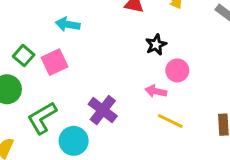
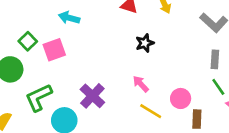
pink circle: (177, 70) -> (181, 98), moved
pink arrow: (156, 91) -> (141, 84), turned 30

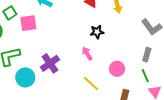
pink arrow: (141, 84) -> (87, 54), moved
pink circle: (181, 98) -> (117, 69), moved

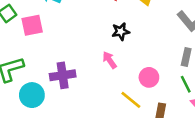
purple cross: (50, 63) -> (63, 75), turned 30
yellow line: (91, 84) -> (131, 100), moved

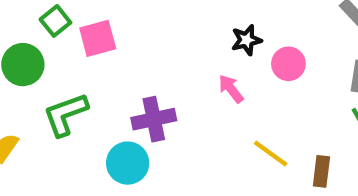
pink circle: (149, 77) -> (288, 64), moved
cyan circle: (32, 95) -> (128, 163), moved

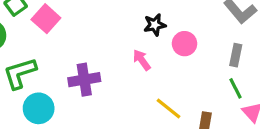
pink square: (98, 38) -> (46, 19), turned -36
cyan circle: (128, 163) -> (39, 108), moved

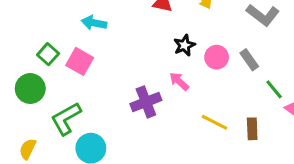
gray rectangle: (236, 55) -> (249, 60), moved, turned -35
purple cross: (84, 80) -> (146, 102), moved

